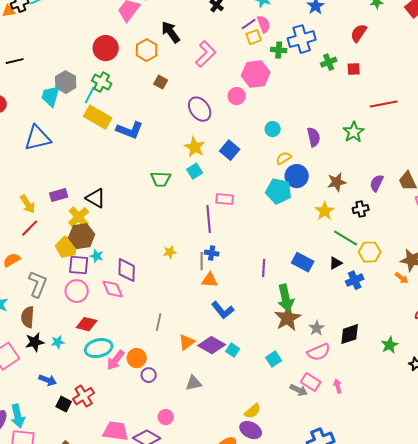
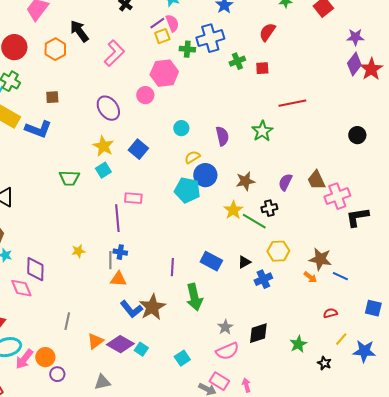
brown square: (161, 82) -> (52, 97), moved, turned -32
green line: (346, 238) -> (254, 221), moved
brown star: (288, 318) -> (152, 307), moved

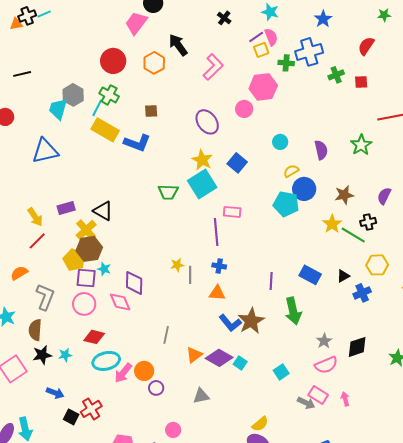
cyan square: (103, 170) -> (202, 184), size x1.8
gray line: (110, 260) -> (190, 275), moved

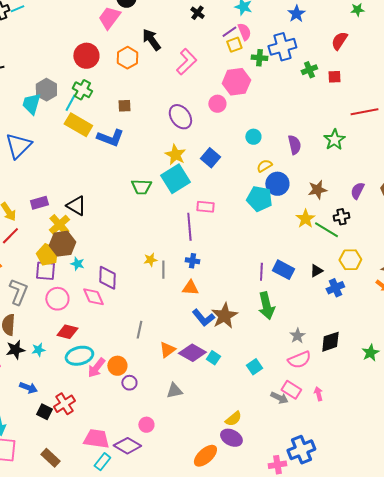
blue triangle: (45, 151) -> (18, 146), turned -32
purple square: (86, 278) -> (45, 271), moved
purple line: (271, 281) -> (261, 272), moved

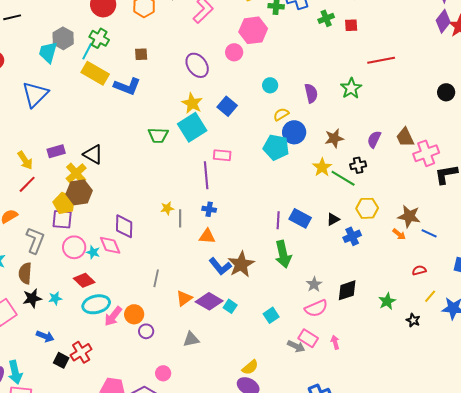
cyan star: (77, 264) -> (93, 252), moved
red diamond: (67, 332) -> (84, 280), turned 30

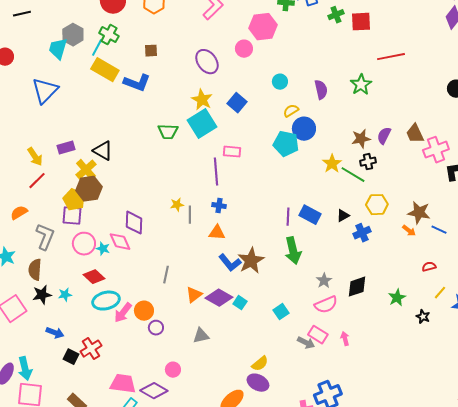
red square: (351, 25) -> (361, 22), size x1.5
brown star: (334, 138) -> (361, 139), moved

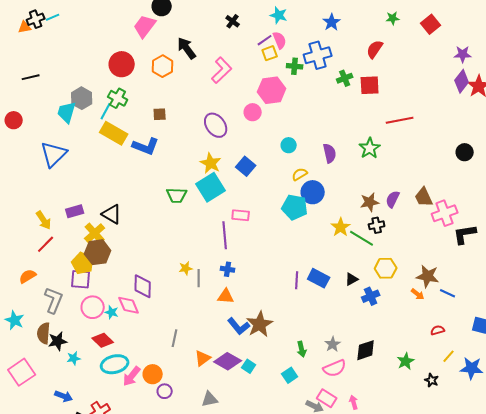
green arrow: (293, 251) -> (302, 349), moved, size x0.6
black star: (42, 295) -> (58, 341), moved

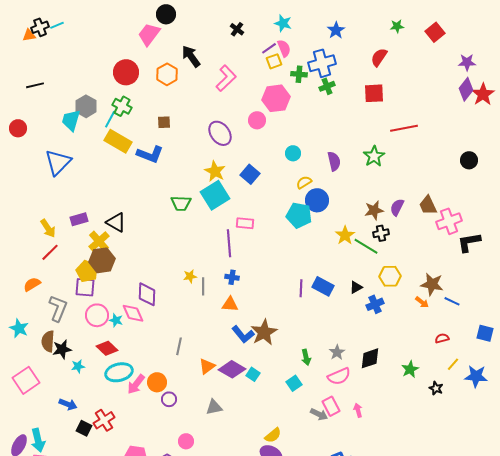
green cross: (345, 78) -> (327, 86), moved
pink rectangle: (327, 398) -> (331, 406), turned 30

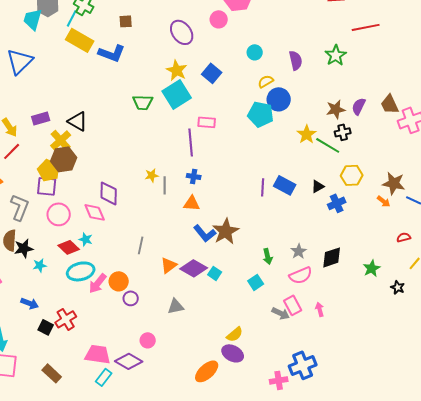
cyan star: (116, 320) -> (86, 239), moved

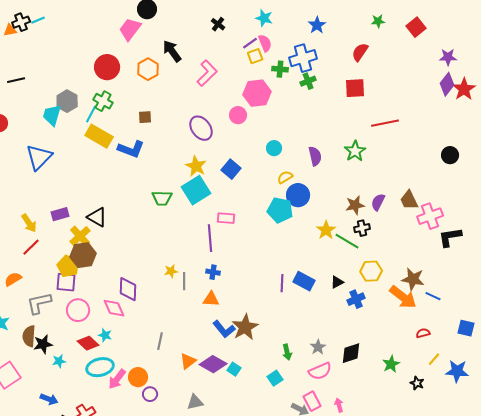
orange arrow: (384, 201) -> (403, 297), size x2.0
gray L-shape: (20, 207) -> (39, 303), turned -124

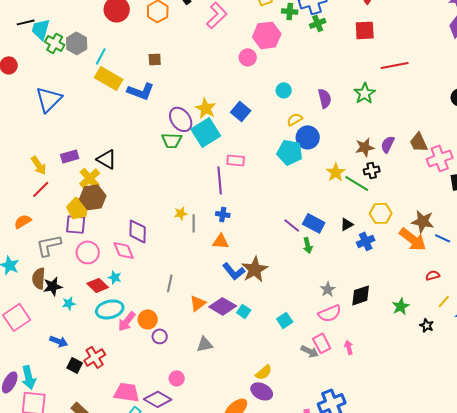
green cross: (103, 101) -> (55, 43), moved
cyan trapezoid: (52, 115) -> (41, 29), moved
purple ellipse: (201, 128) -> (181, 119), moved
purple line: (282, 283) -> (292, 225), turned -54
green arrow: (287, 352) -> (308, 245), moved

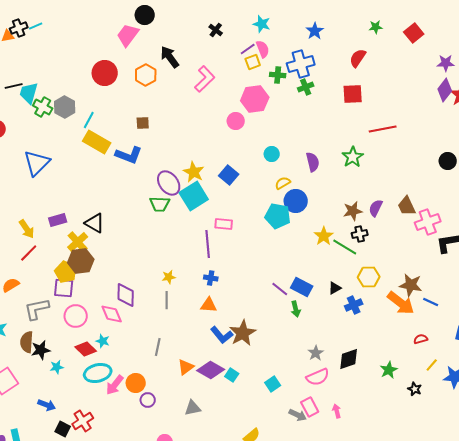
gray line: (194, 223) -> (167, 300), moved

